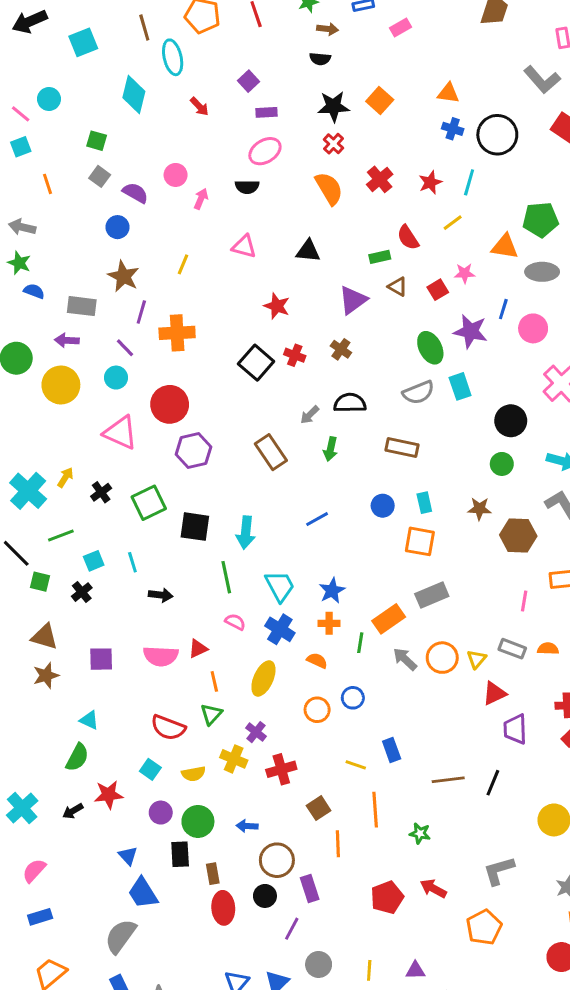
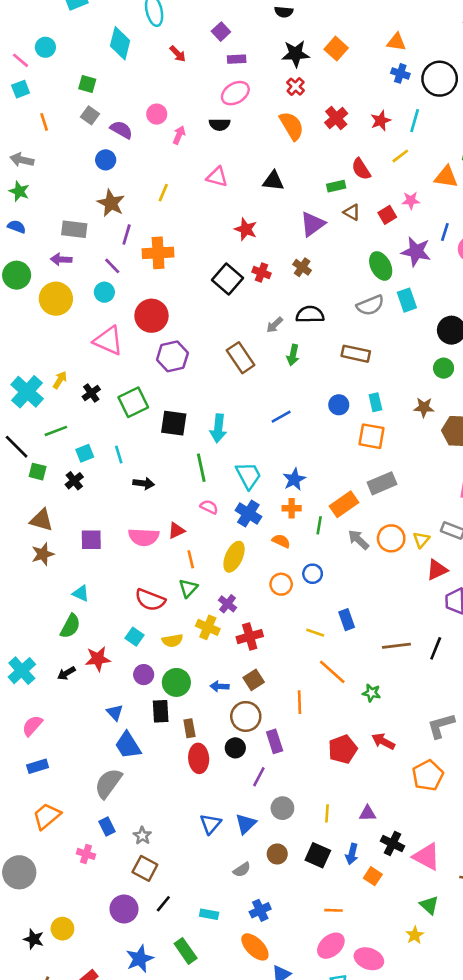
blue semicircle: (34, 291) -> (17, 227), moved
brown square: (319, 808) -> (254, 680), moved
orange line: (375, 810) -> (332, 672), turned -44

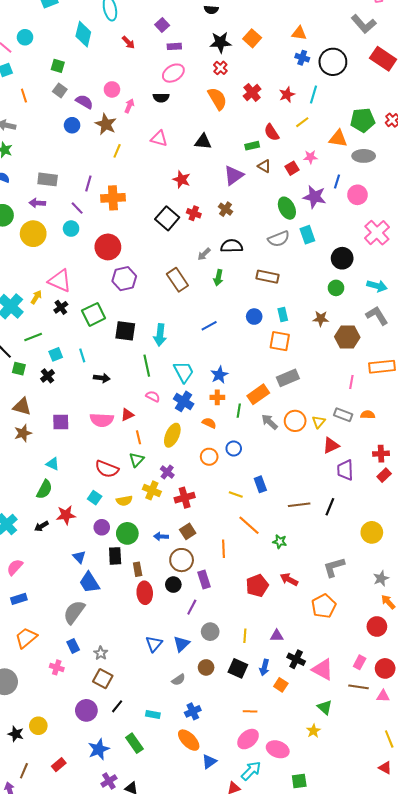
brown star: (111, 203) -> (106, 124), moved
pink triangle: (108, 341) -> (60, 281), moved

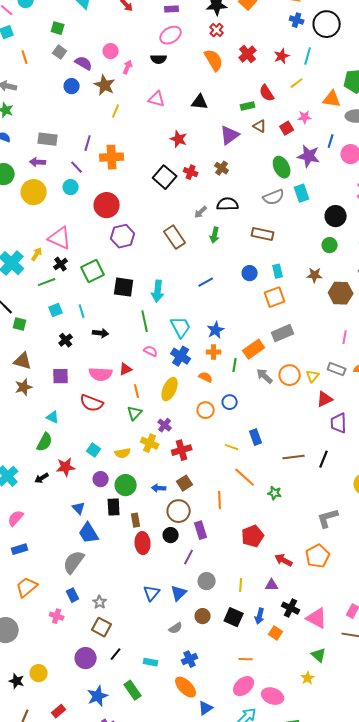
green line: (33, 337) -> (47, 282), moved
orange square: (280, 341) -> (275, 297), turned -30
black cross: (48, 376) -> (66, 340), moved
red semicircle: (107, 469) -> (92, 403), moved
red arrow: (289, 579) -> (284, 560), moved

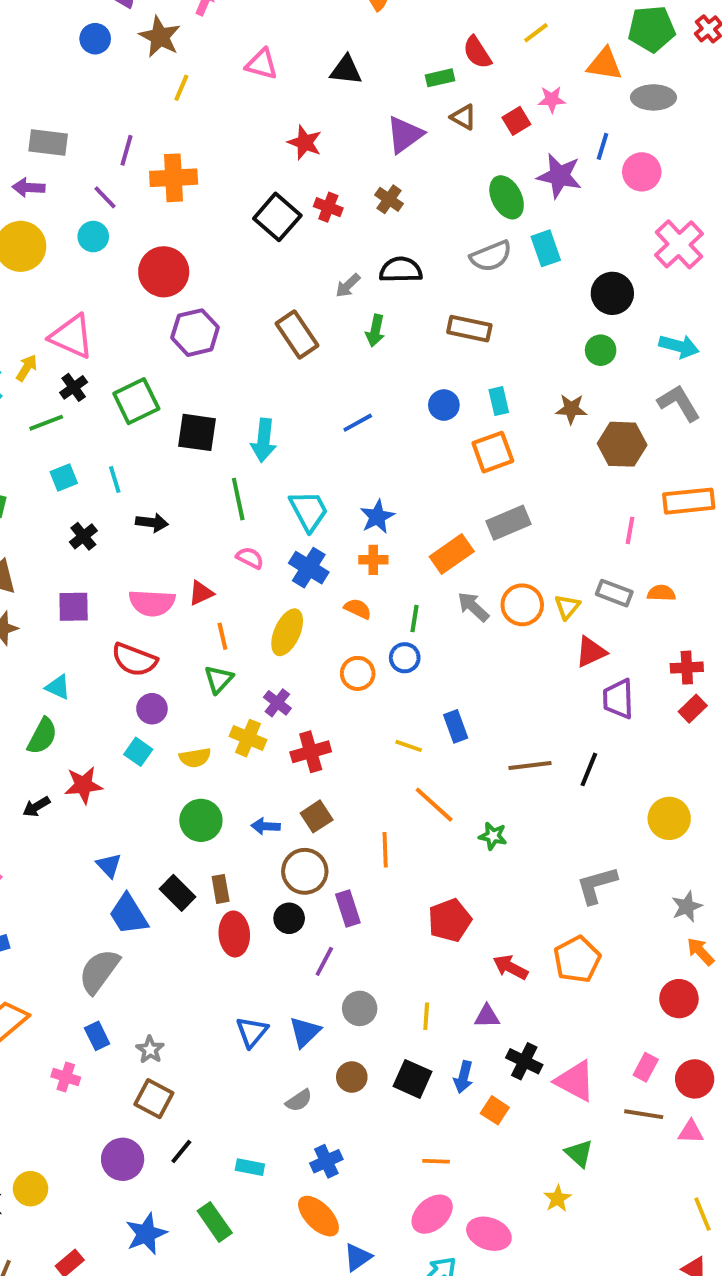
green line: (235, 365) -> (414, 619), moved
purple circle: (101, 479) -> (152, 709), moved
black rectangle: (114, 507) -> (177, 893), moved, turned -42

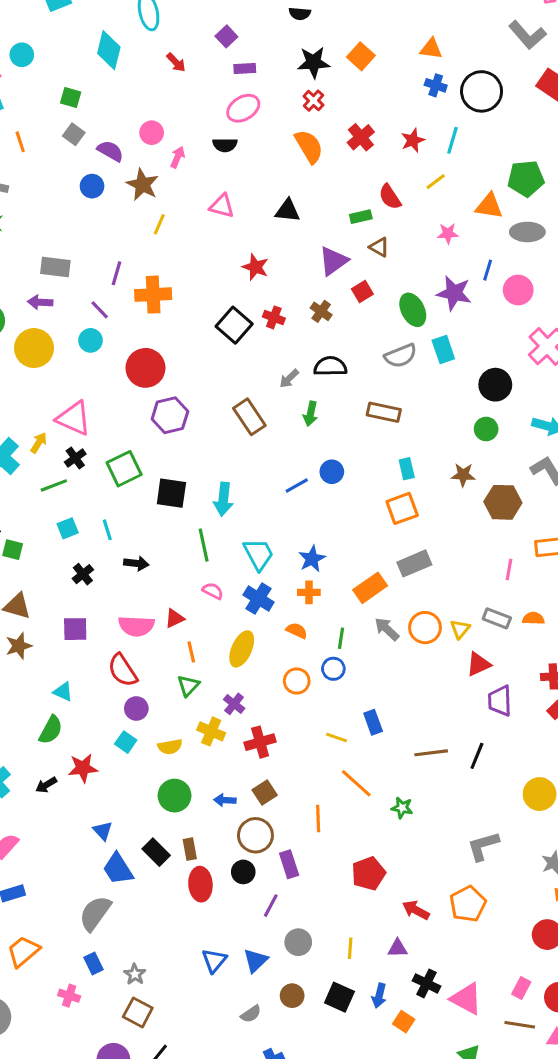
red square: (516, 121) -> (362, 292), moved
blue circle: (444, 405) -> (332, 472), moved
red semicircle: (134, 660) -> (123, 670), turned 36

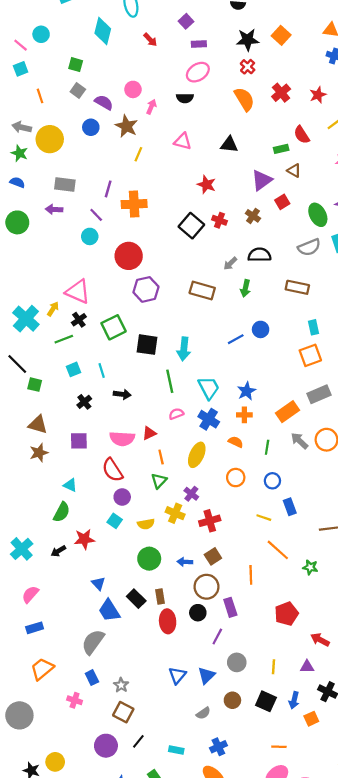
yellow circle: (34, 348) -> (50, 139), moved
brown rectangle: (249, 417) -> (202, 291), turned -40
pink semicircle: (213, 591) -> (176, 414), turned -48
blue circle: (333, 669) -> (272, 481), moved
orange square: (404, 1022) -> (311, 719), turned 32

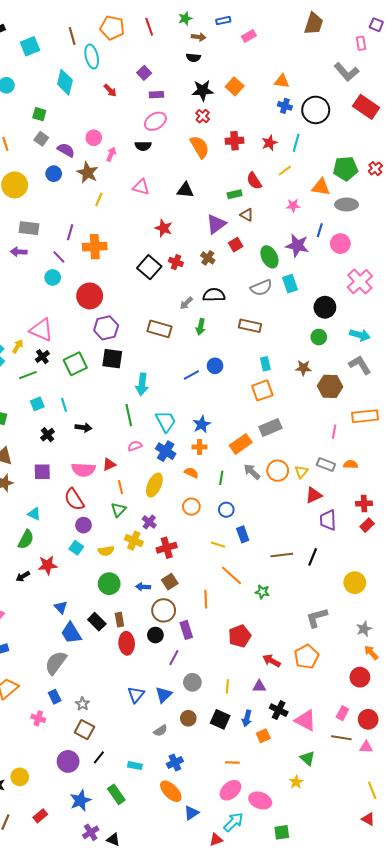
red cross: (281, 93) -> (235, 141), turned 36
black square: (147, 345) -> (112, 359), moved

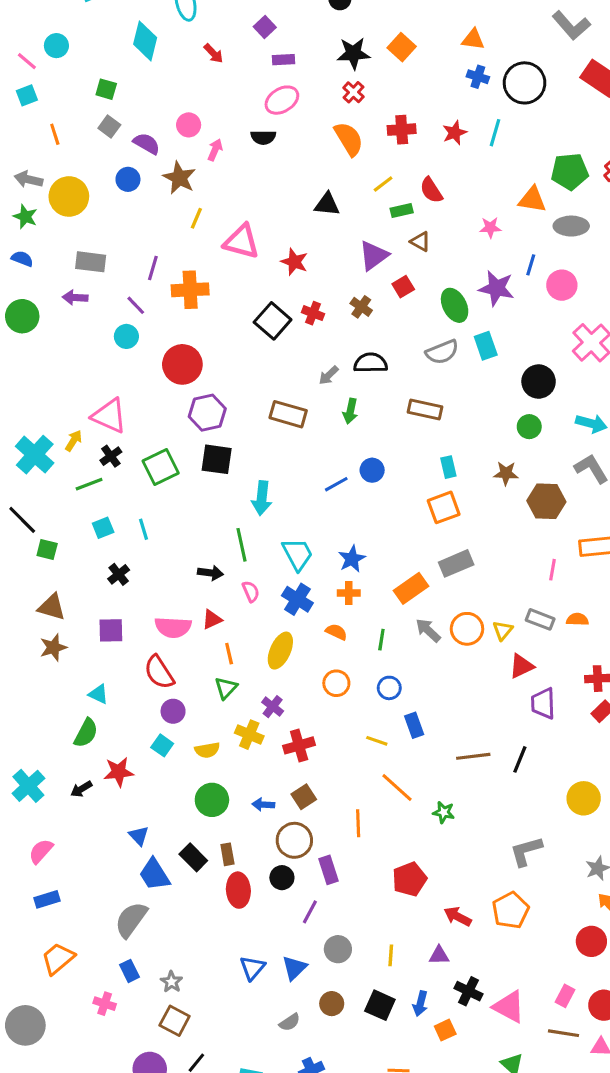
yellow line: (285, 171) -> (383, 184), moved
pink triangle: (141, 187) -> (241, 242), moved, size x1.4
black arrow: (83, 427) -> (210, 573), moved
pink semicircle: (135, 446) -> (251, 591), turned 88

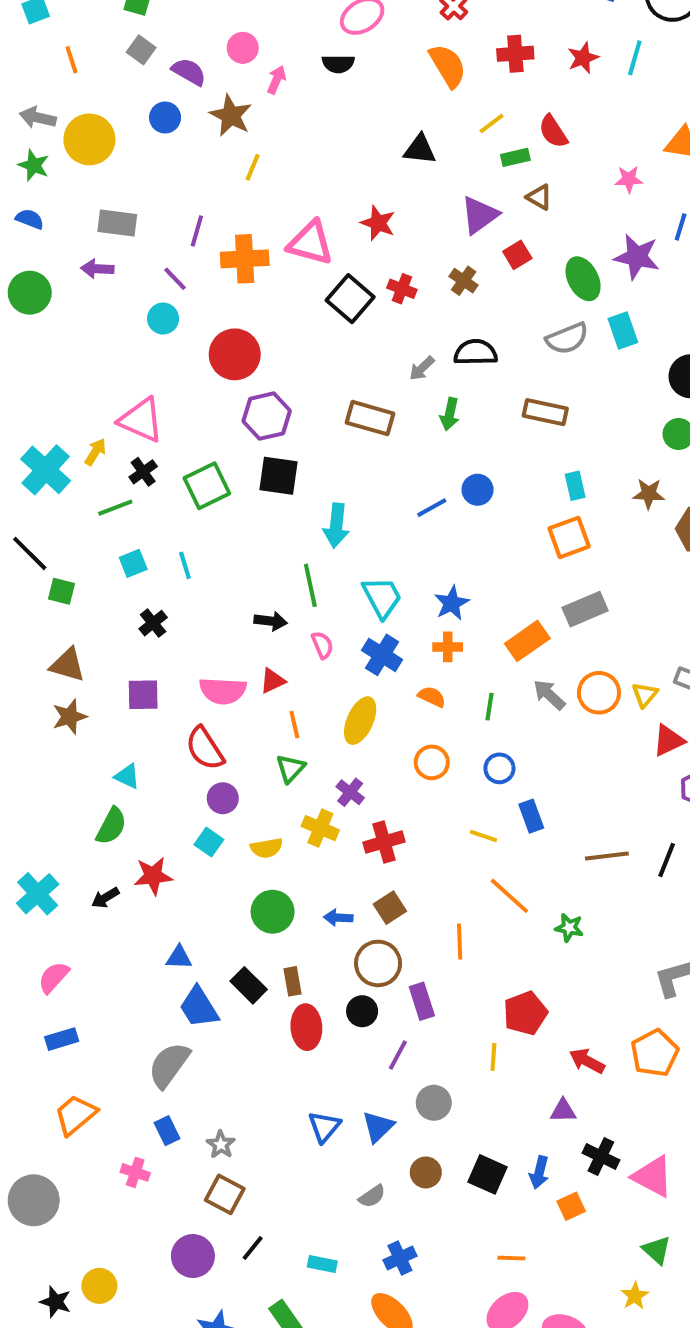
pink triangle: (241, 242) -> (310, 243), moved
blue triangle: (139, 836) -> (179, 957), turned -45
yellow line: (391, 955) -> (493, 1057), moved

